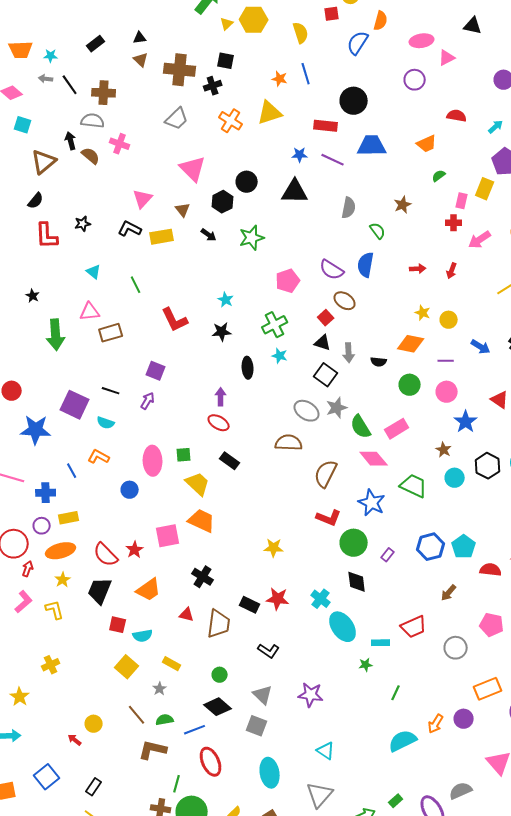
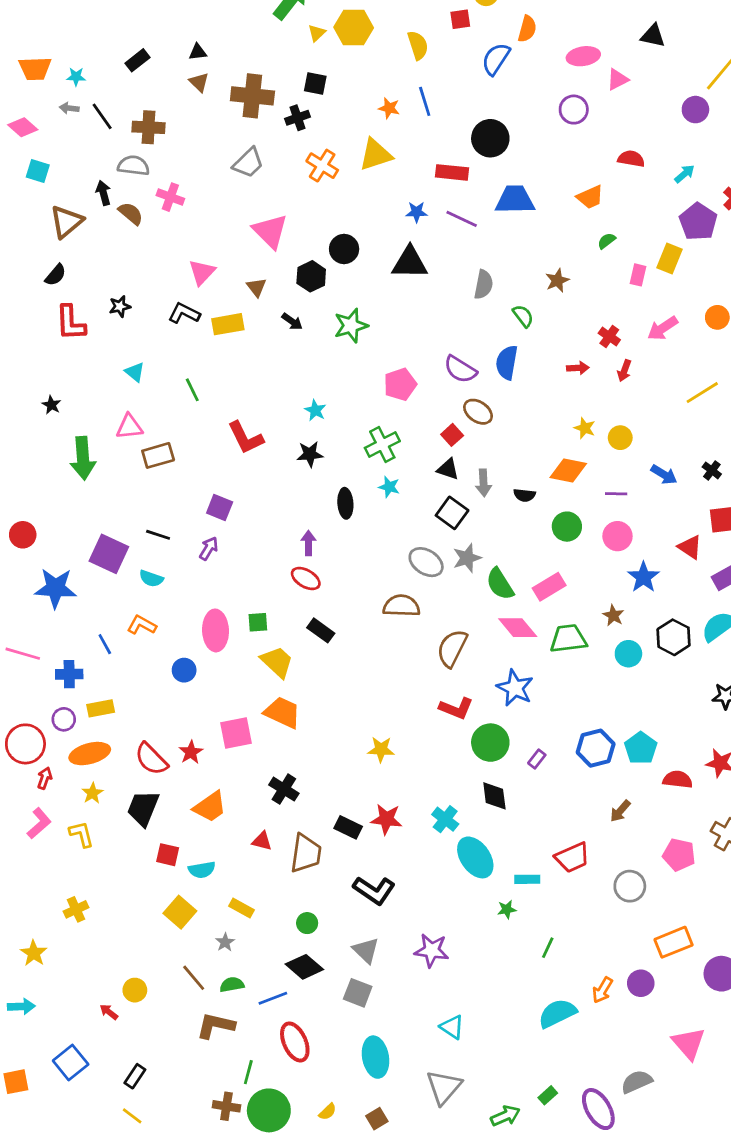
red cross: (454, 223) -> (609, 336), moved, turned 35
green trapezoid: (414, 486) -> (568, 639), moved, turned -32
black L-shape: (269, 651) -> (374, 890), size x1.4

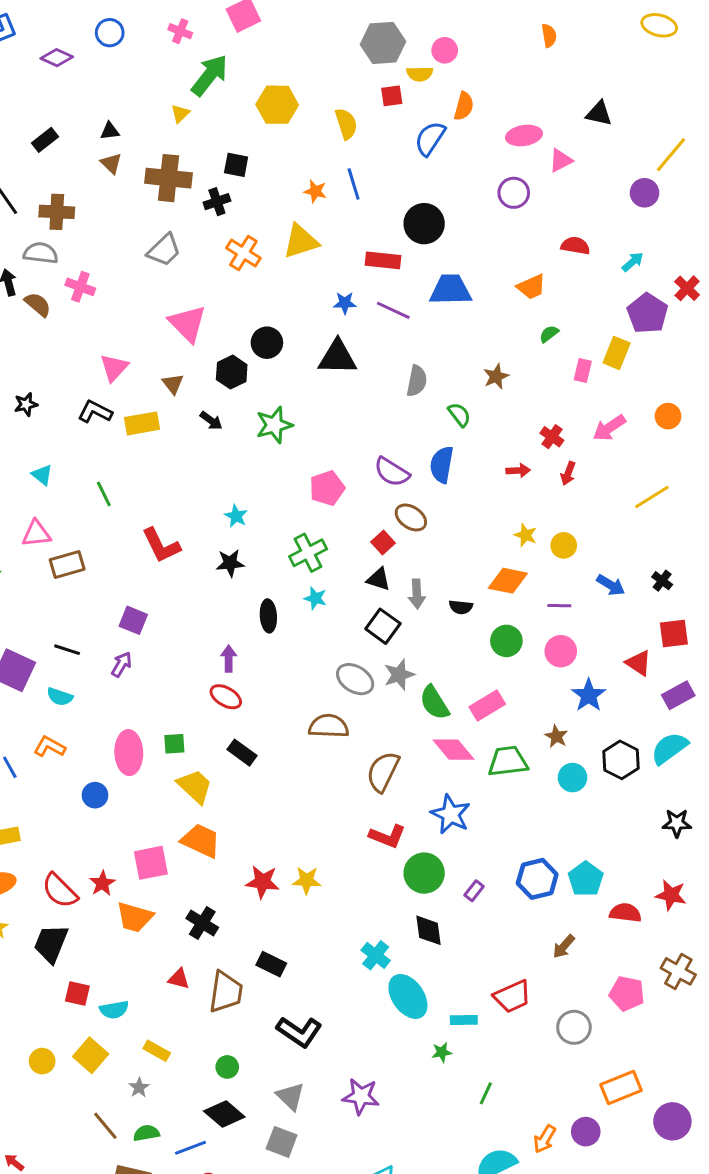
yellow triangle: (317, 33) -> (180, 113), moved
orange trapezoid: (210, 807) -> (135, 917), moved, turned 51
red star: (386, 819) -> (262, 882), moved
yellow circle: (135, 990) -> (42, 1061), moved

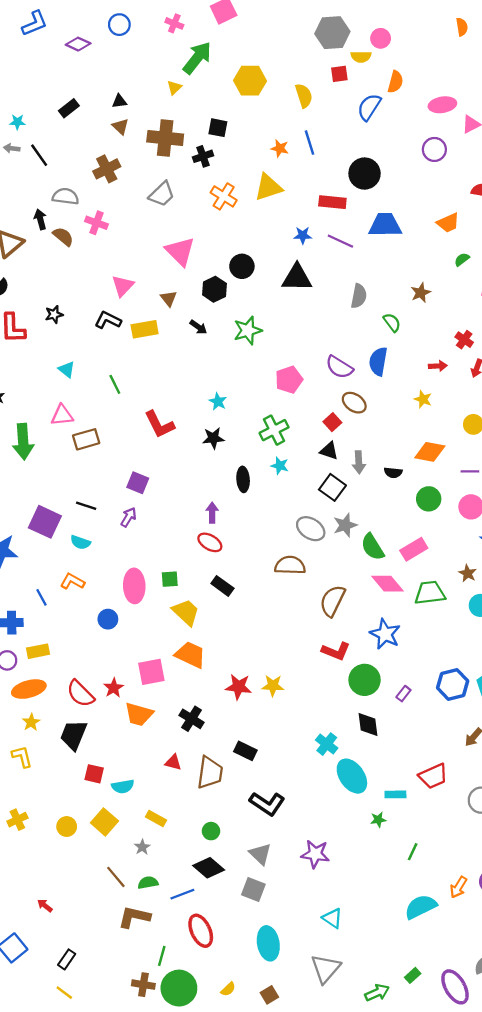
brown cross: (57, 212) -> (107, 169), moved, turned -30
yellow star: (525, 535) -> (423, 399), moved

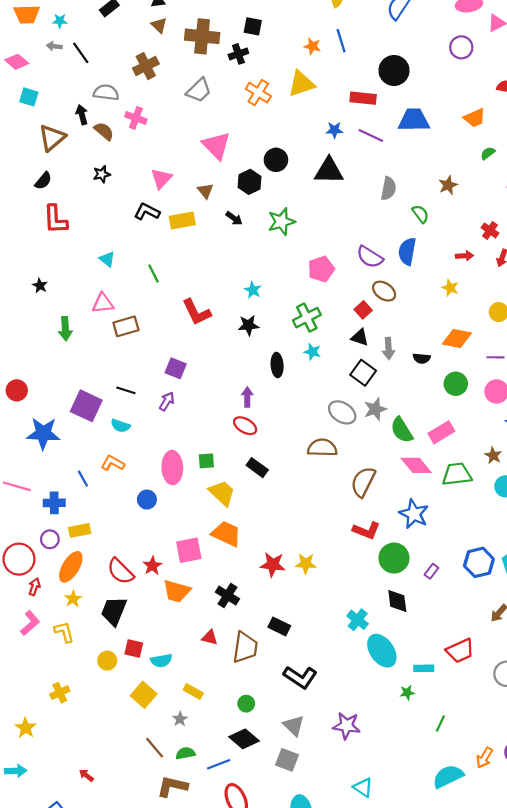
black star: (54, 314) -> (102, 174), moved
green arrow: (23, 442) -> (65, 329), size x0.7
orange ellipse: (29, 689) -> (71, 567), turned -44
yellow circle: (67, 827) -> (107, 661), moved

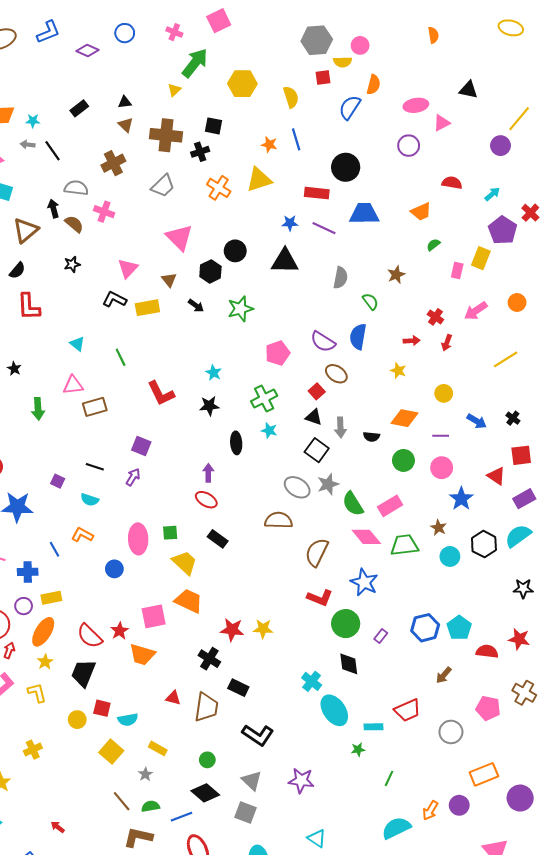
purple square: (86, 406) -> (58, 481), size x0.5
black cross: (227, 596) -> (209, 659), moved

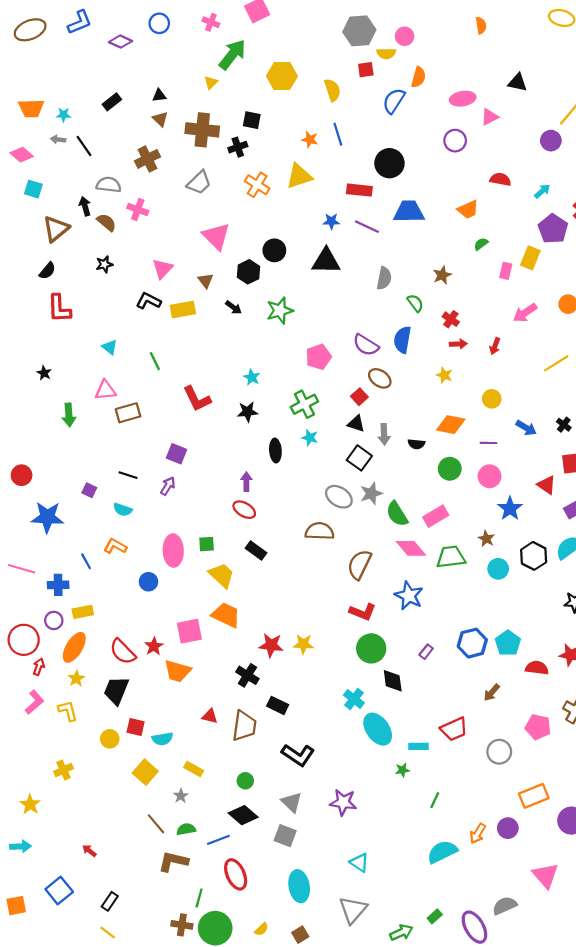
red cross: (435, 317) -> (451, 319), moved
green circle: (346, 624) -> (371, 648), moved

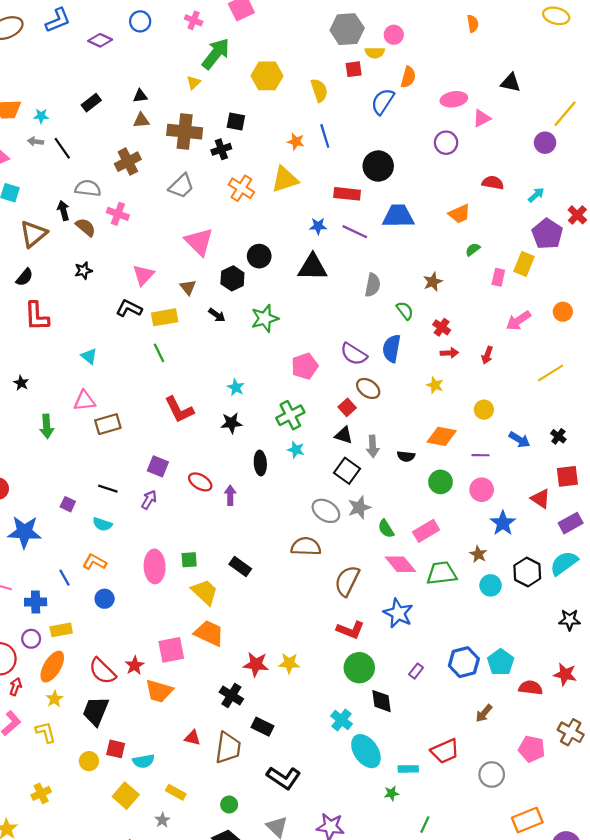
brown triangle: (160, 119) -> (141, 120), turned -49
green line: (155, 361) -> (159, 353), moved
red ellipse: (244, 510) -> (200, 482), moved
green semicircle: (397, 514) -> (386, 529), size x0.7
blue circle: (148, 582) -> (105, 599), moved

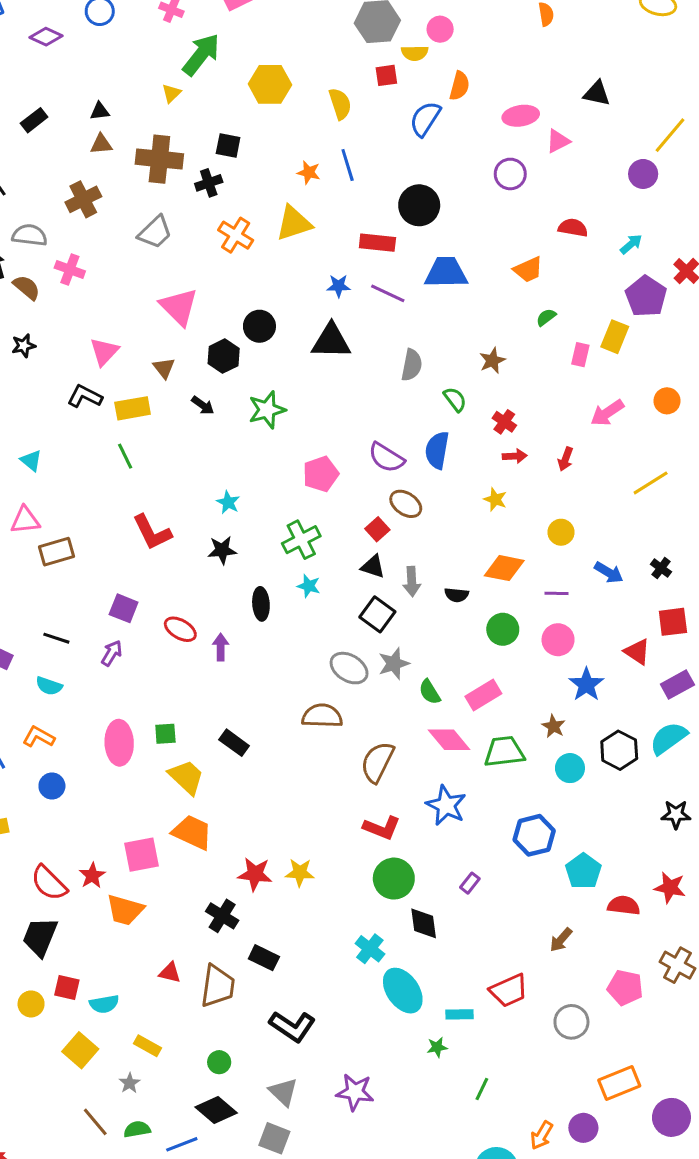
blue hexagon: (464, 662) -> (534, 835), moved

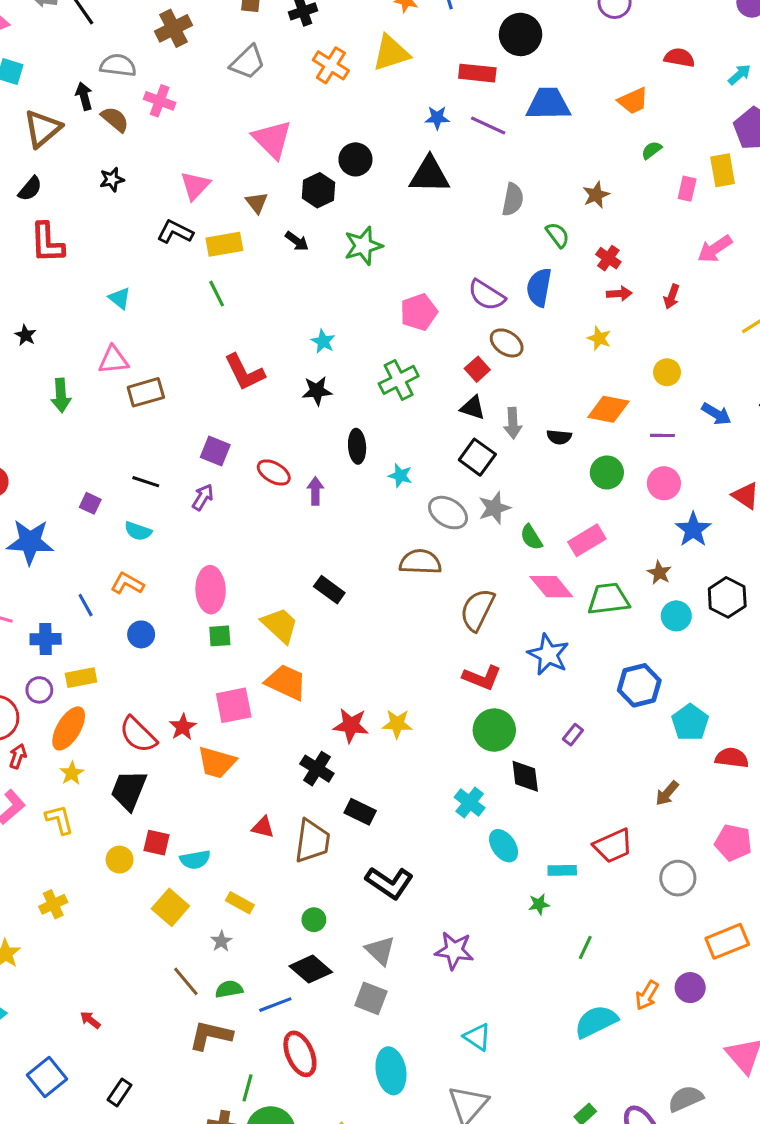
yellow rectangle: (615, 337) -> (723, 170), turned -32
cyan star: (309, 586) -> (400, 476), moved
green square: (165, 734) -> (220, 636), moved
cyan ellipse: (403, 991) -> (504, 846), size x0.7

